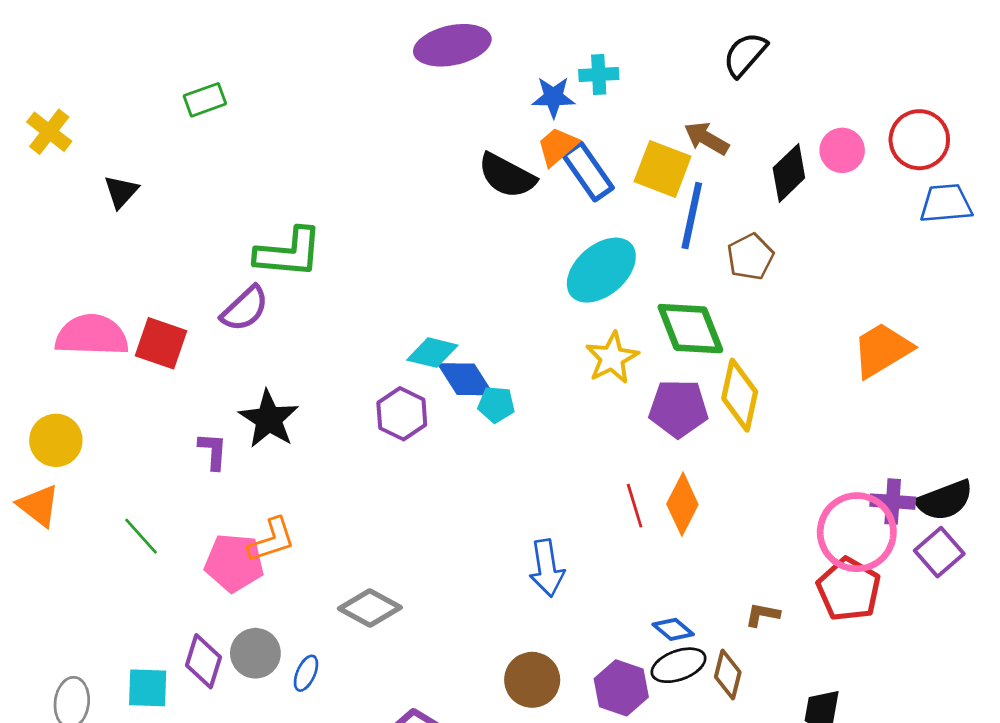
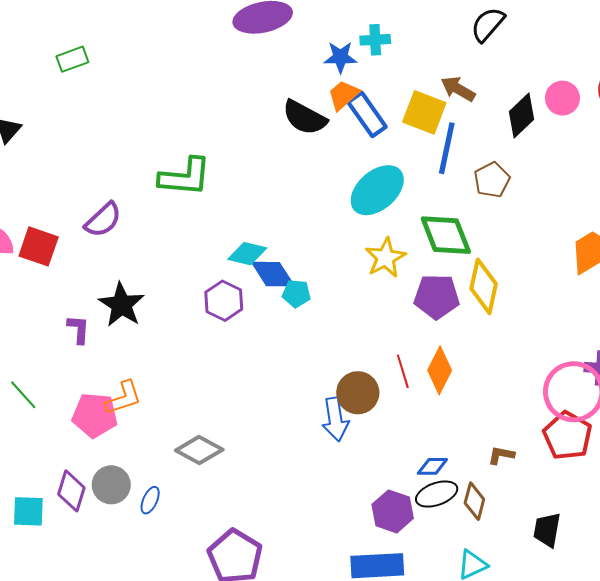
green L-shape: (289, 253) -> (185, 177), moved
blue diamond: (673, 629) -> (432, 466), turned -40
brown circle: (532, 680) -> (358, 393), moved

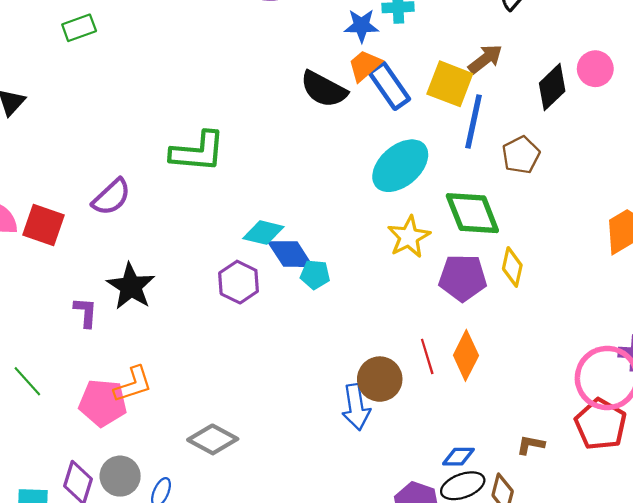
brown arrow: (458, 89) -> (485, 59), turned 112
yellow diamond: (484, 286) -> (512, 267), size x0.7

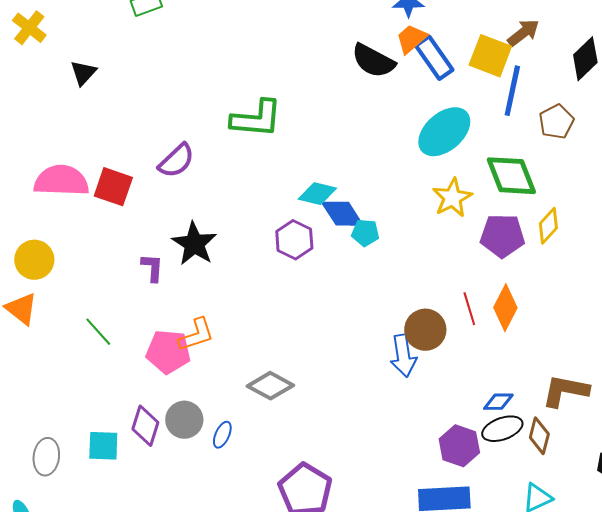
yellow diamond: (512, 267) -> (548, 226), turned 30
brown L-shape: (531, 445) -> (565, 391), size x1.8

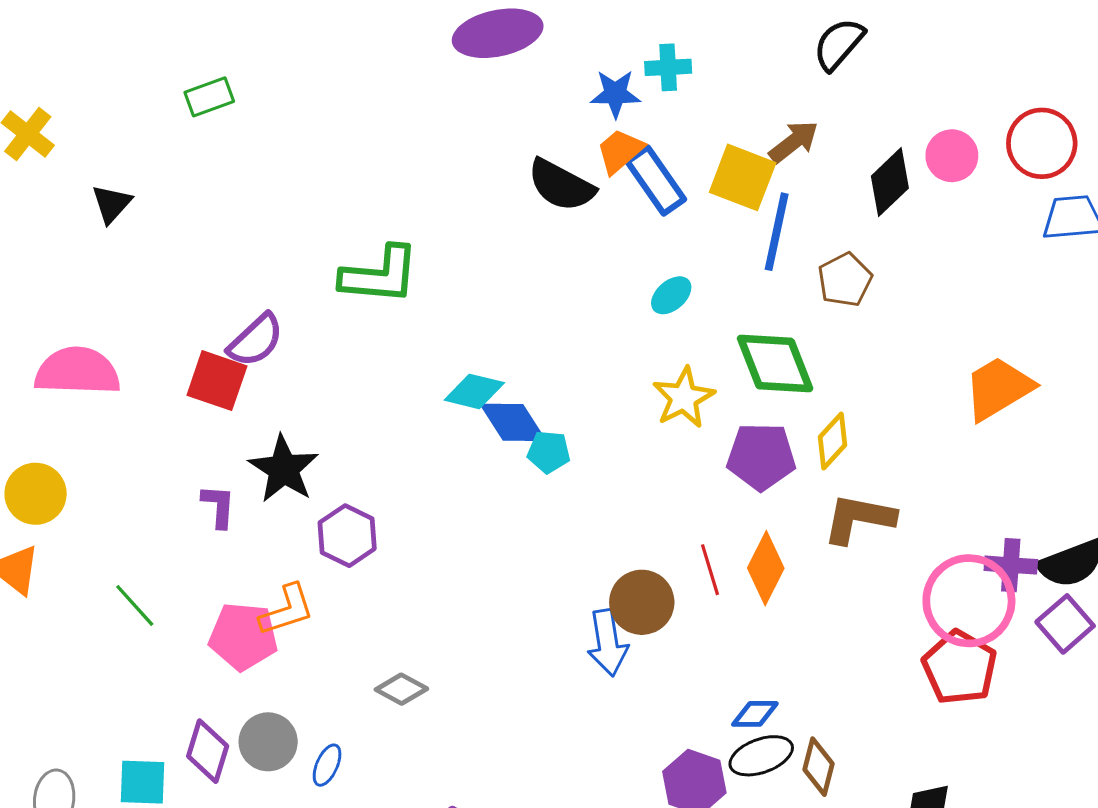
cyan ellipse: (444, 132) -> (671, 295), size x0.5
red square: (113, 187) -> (217, 381), moved
purple hexagon: (294, 240) -> (347, 536), moved
gray diamond: (270, 386) -> (401, 689), size x0.7
brown L-shape: (565, 391) -> (859, 519), moved

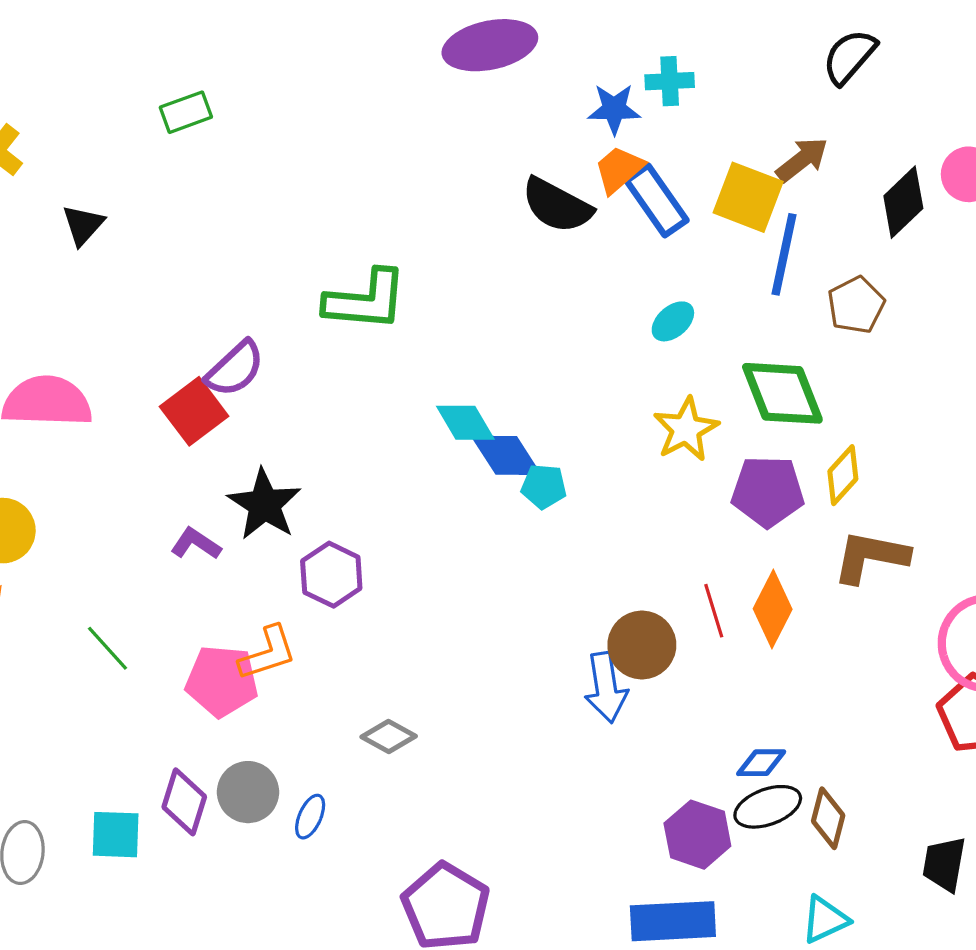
red square: (217, 381) -> (194, 411), turned 34
cyan diamond: (474, 391) -> (465, 423), turned 46
purple L-shape: (218, 506) -> (196, 544), turned -60

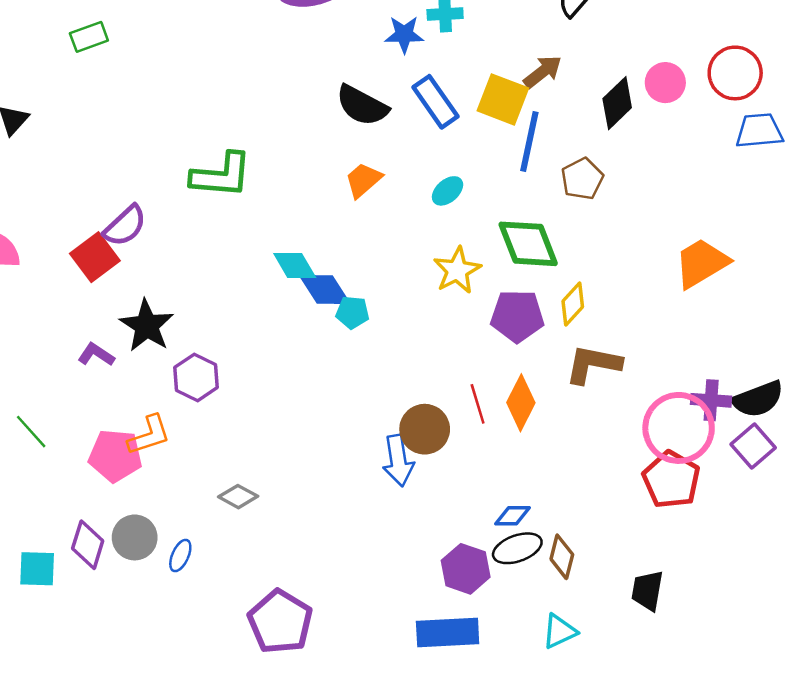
orange trapezoid: (619, 169) -> (363, 180), moved

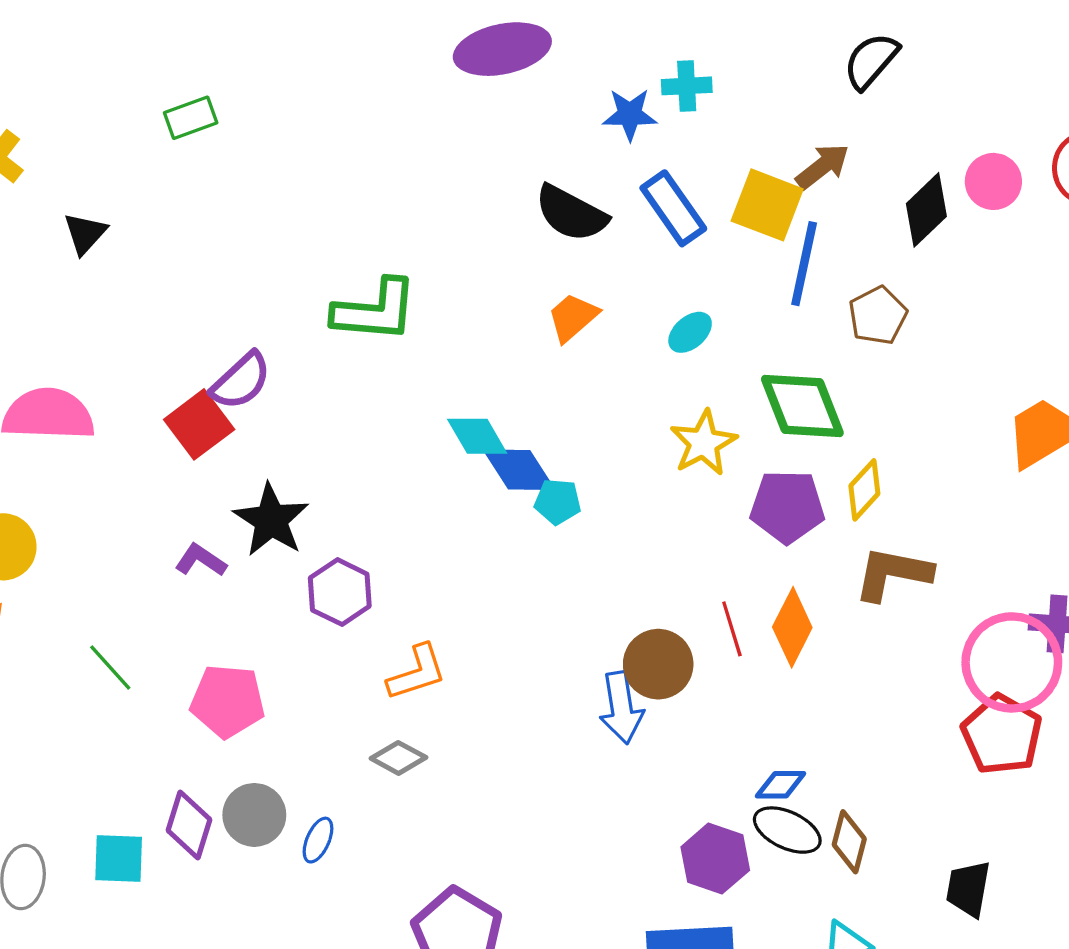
orange L-shape: (149, 435) -> (417, 673), moved
black ellipse: (517, 548) -> (787, 830), turned 45

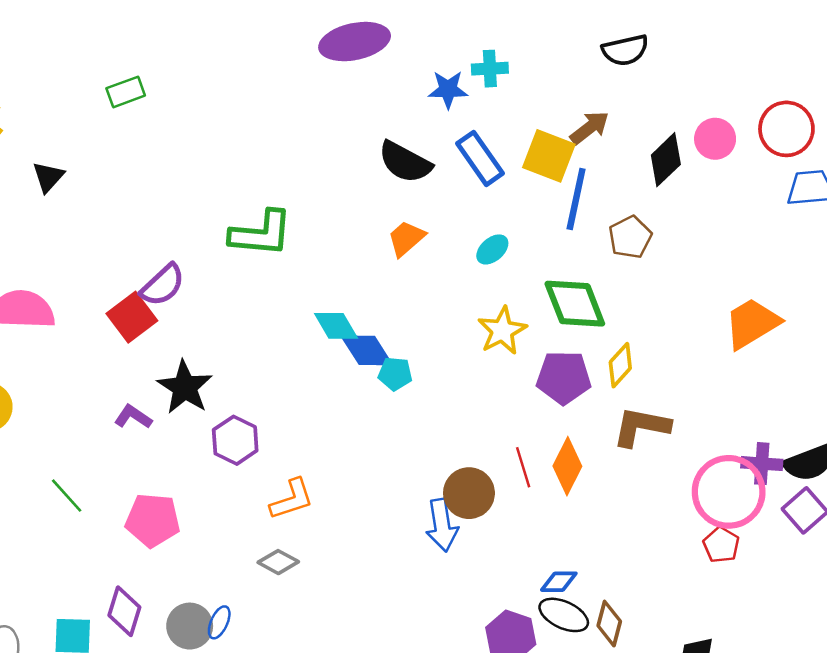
black semicircle: (871, 61) -> (625, 50), turned -144
red pentagon: (1002, 735) -> (721, 545), size x0.6
gray circle: (254, 815) -> (190, 626), moved

